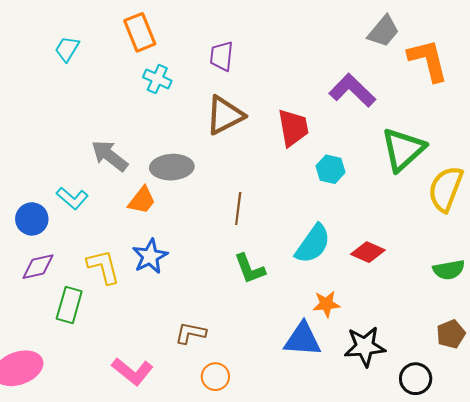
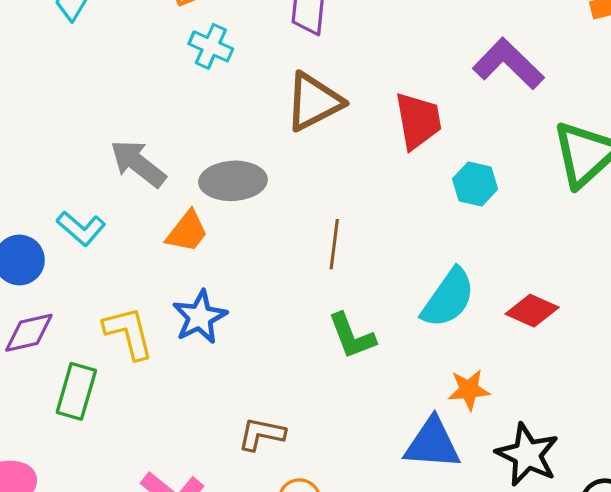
black star: (365, 347) -> (527, 455), turned 30

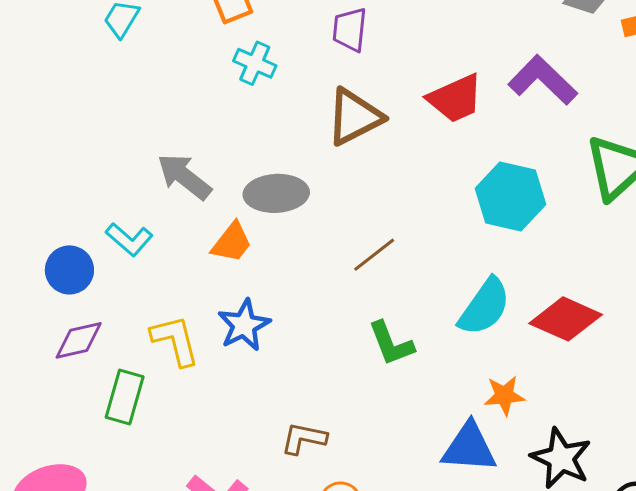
red trapezoid: (418, 121) -> (455, 98), moved, turned 76
cyan hexagon: (475, 184) -> (510, 196), size x1.6
brown line: (334, 244) -> (374, 255), turned 45
red diamond: (532, 311) -> (566, 319), size x1.4

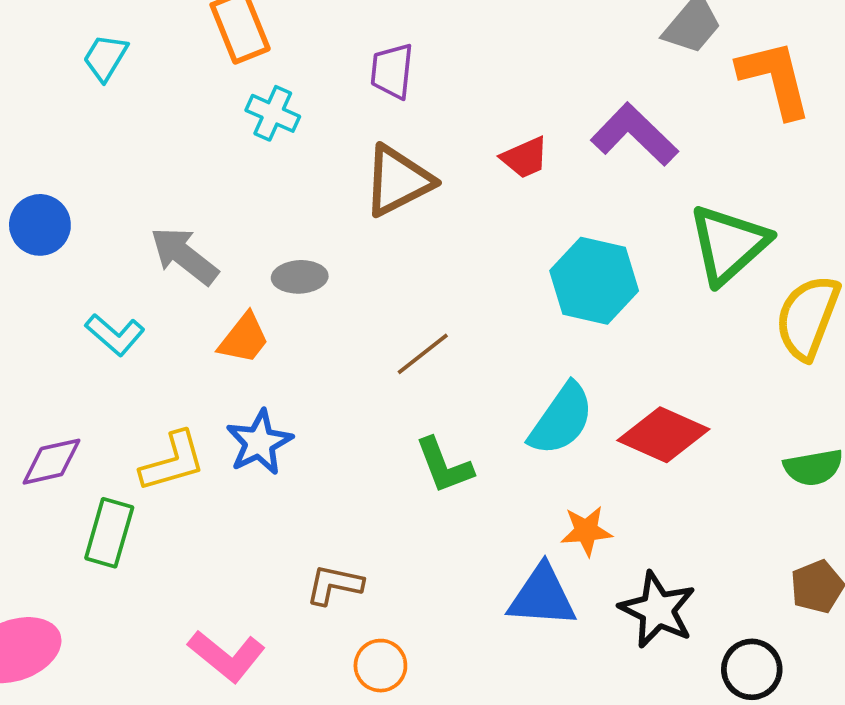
red trapezoid: (455, 98) -> (525, 158), size x0.7
gray ellipse: (276, 193) -> (300, 277), size x0.7
blue circle: (69, 270) -> (40, 225), moved
yellow L-shape: (175, 340) -> (173, 462), turned 88

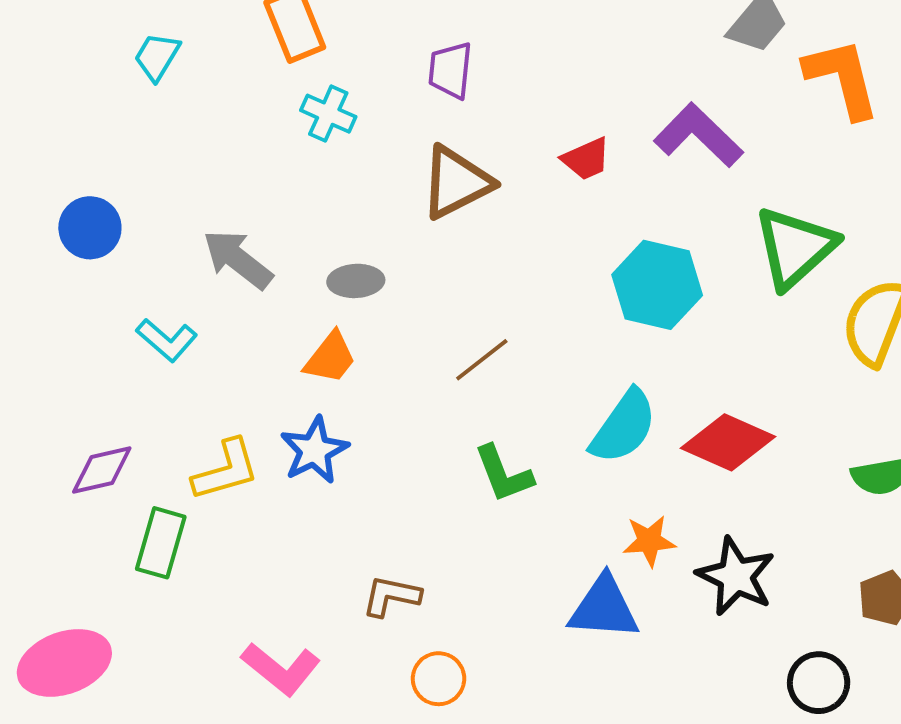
orange trapezoid: (244, 338) -> (330, 358), moved
black star: (658, 610) -> (736, 576), moved

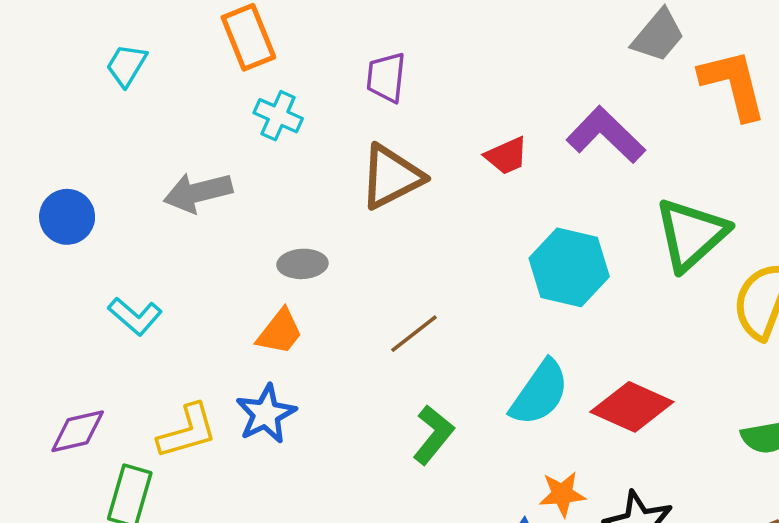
gray arrow: (238, 259) -> (198, 192), moved, turned -52
green L-shape: (503, 474) -> (433, 435), turned -120

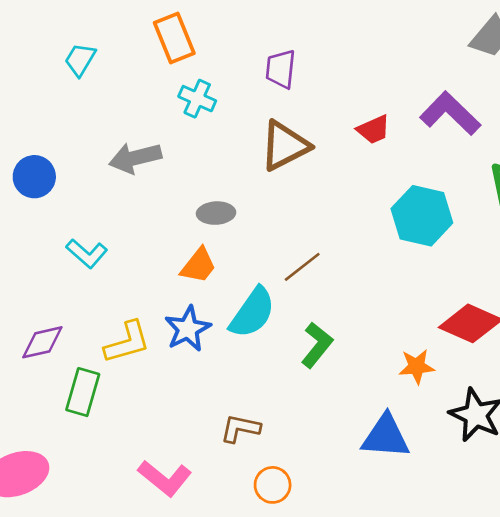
cyan semicircle: (540, 393) -> (252, 313), moved
orange star: (562, 494) -> (417, 366), moved

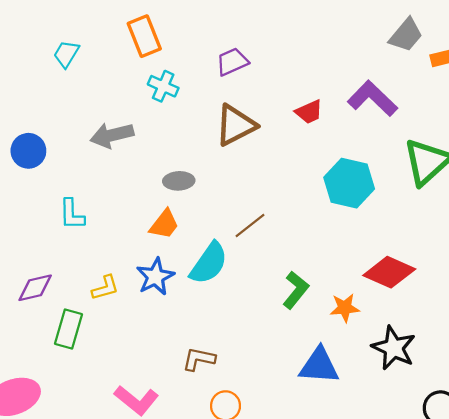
purple trapezoid: (281, 69) -> (232, 62), turned 60
cyan L-shape: (87, 253) -> (72, 214), turned 48
yellow L-shape: (127, 342) -> (105, 288), size x0.7
green L-shape: (317, 345) -> (296, 290), moved

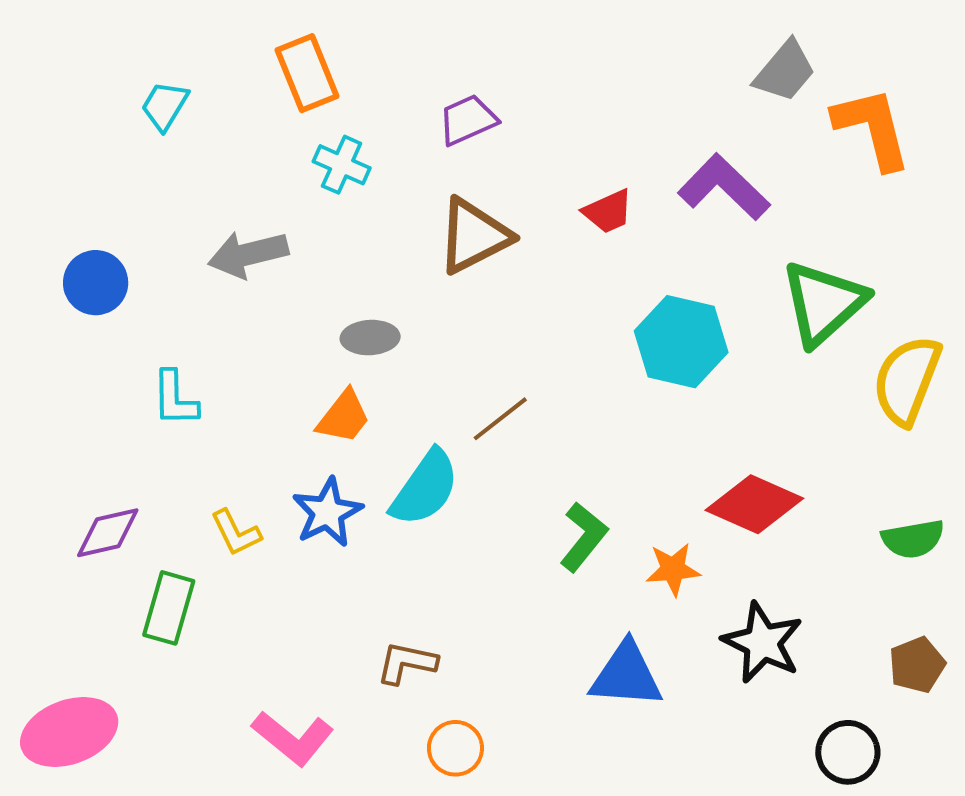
yellow L-shape: (105, 288) -> (236, 533), turned 80

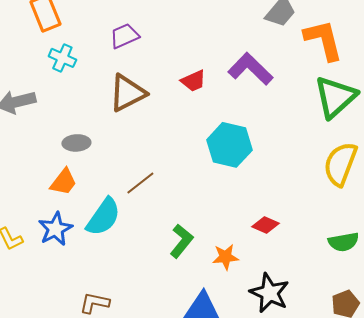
green triangle: (823, 303) -> (335, 97), moved
red diamond: (754, 504) -> (265, 225), size x0.6

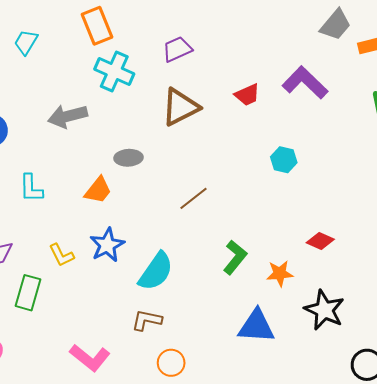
cyan cross: (62, 58) -> (114, 72), size x1.4
cyan hexagon: (229, 145) -> (284, 160), size x0.6
orange trapezoid: (63, 182) -> (98, 190), moved
cyan semicircle: (103, 217) -> (156, 271), moved

